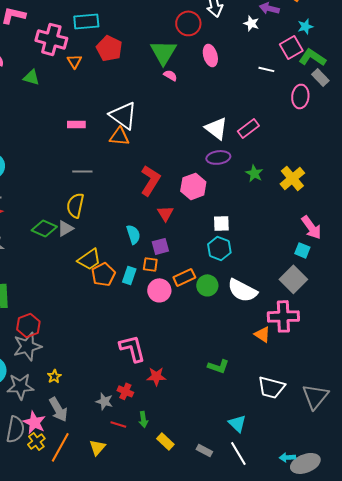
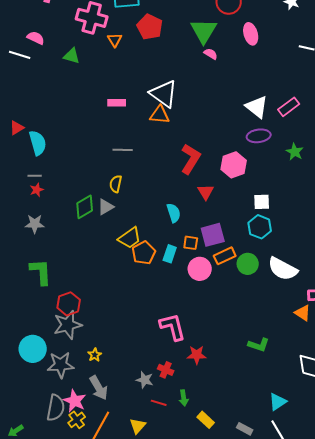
yellow semicircle: (75, 205) -> (116, 184), size x0.7
green diamond: (44, 228) -> (85, 207), turned -55
purple square: (160, 246) -> (213, 235), moved, size x1.4
cyan triangle: (237, 423) -> (278, 402), turned 42

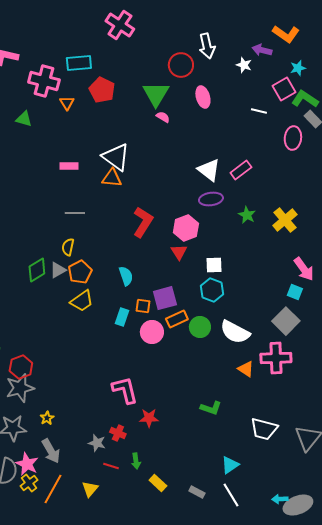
red triangle: (206, 192) -> (179, 252), moved
orange pentagon: (144, 253) -> (80, 272), moved
orange triangle: (303, 313) -> (246, 369), moved

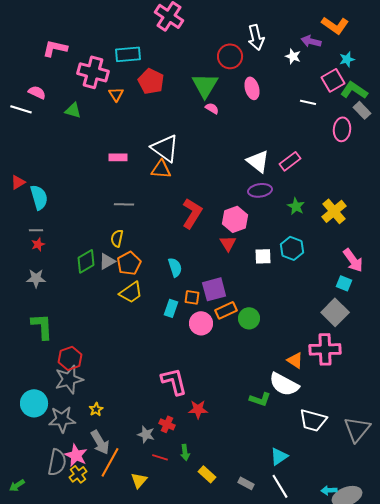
cyan hexagon: (212, 290) -> (292, 248), moved
white semicircle: (235, 332) -> (284, 384), moved
orange line: (53, 489) -> (110, 462), moved

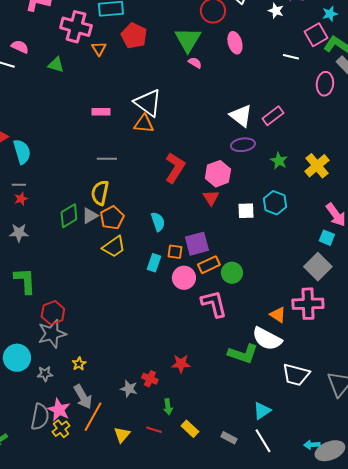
yellow semicircle: (117, 238) -> (100, 193), size x1.4
pink L-shape: (174, 381) -> (214, 304), moved
green L-shape: (260, 399) -> (243, 354), size x1.4
gray star: (62, 419) -> (45, 374), size x0.6
red line: (160, 457) -> (154, 430), moved

